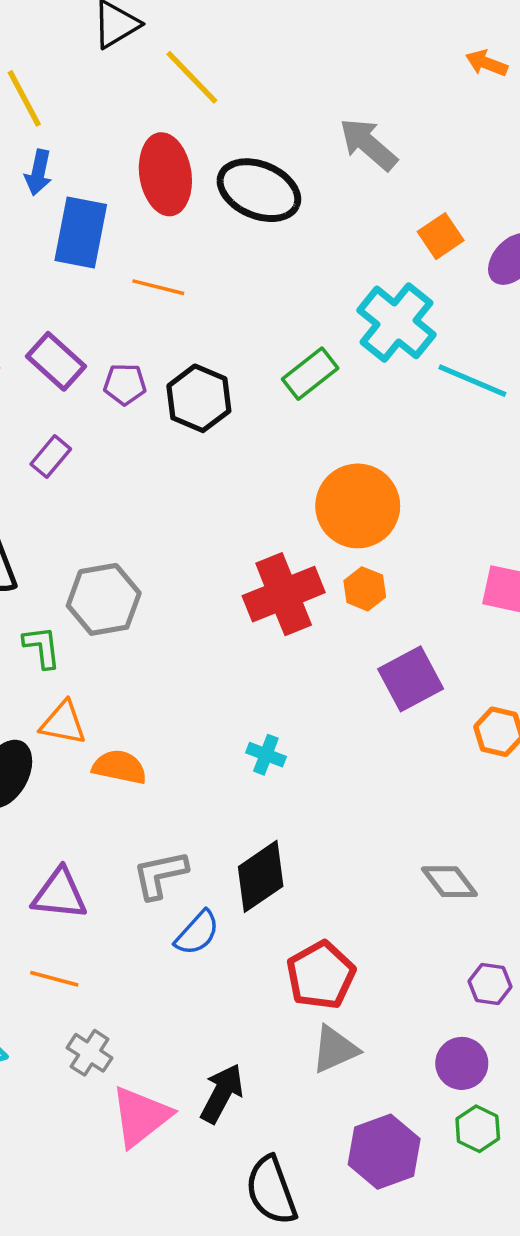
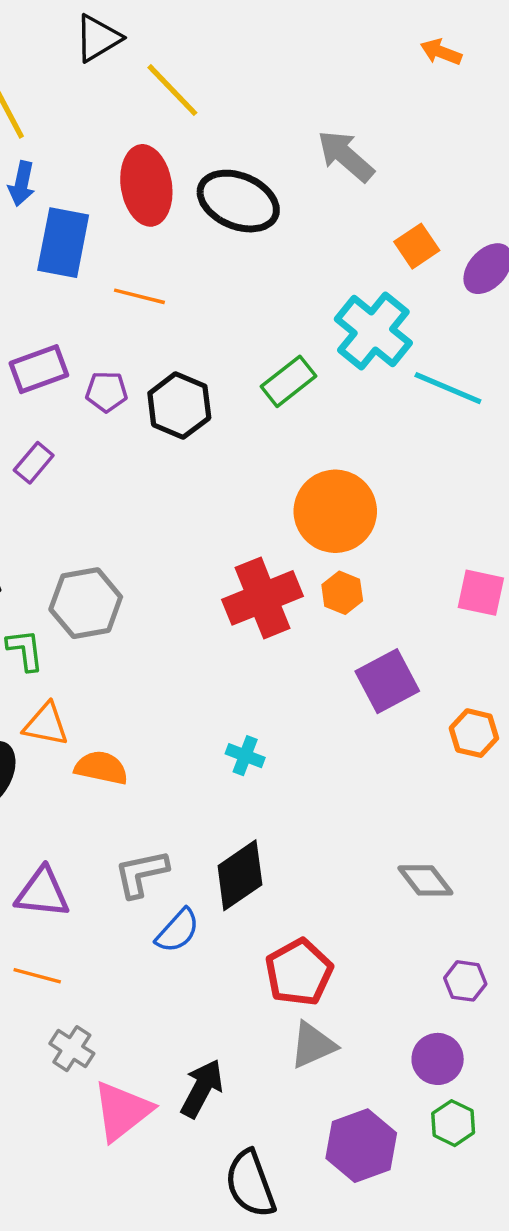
orange arrow: (486, 63) -> (441, 52), moved
purple rectangle: (56, 361) -> (39, 369), turned -62

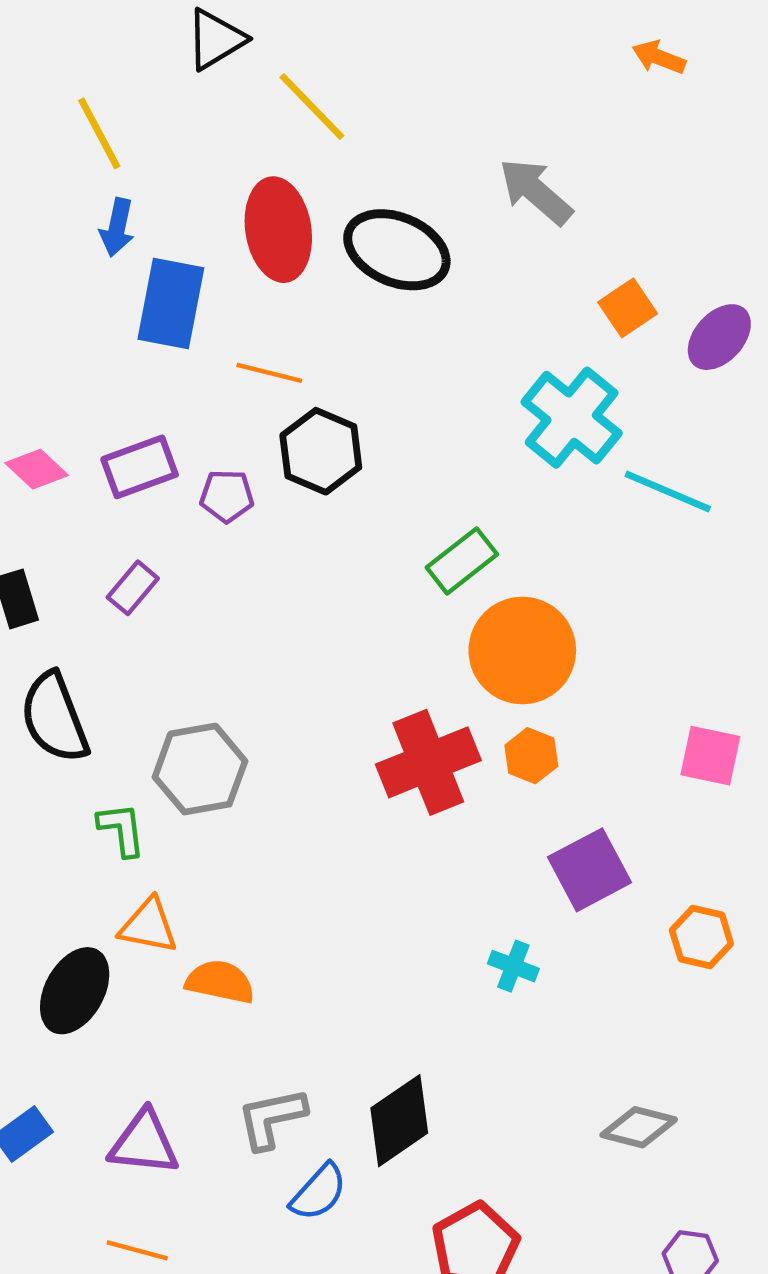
green rectangle: (288, 381) -> (462, 561), moved
black hexagon: (179, 406) -> (321, 451), moved
cyan cross: (245, 756) -> (513, 966), moved
gray diamond: (425, 880) -> (639, 1127), turned -38

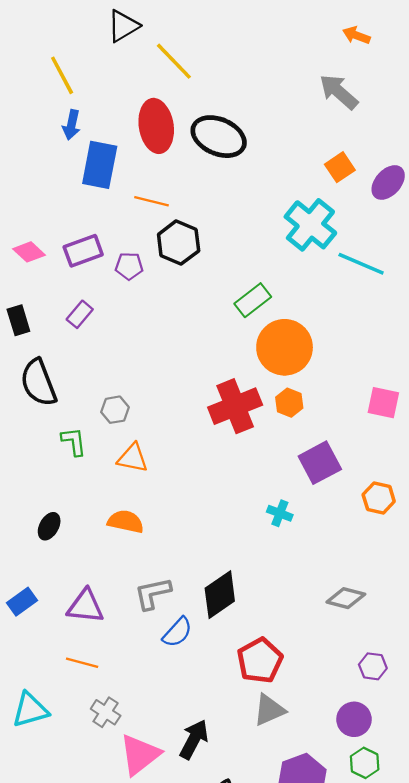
gray arrow: (536, 192) -> (339, 92), moved
gray hexagon: (200, 769) -> (115, 410), size x0.6
orange triangle: (148, 926) -> (133, 458), moved
black ellipse: (75, 991) -> (49, 526), size x0.6

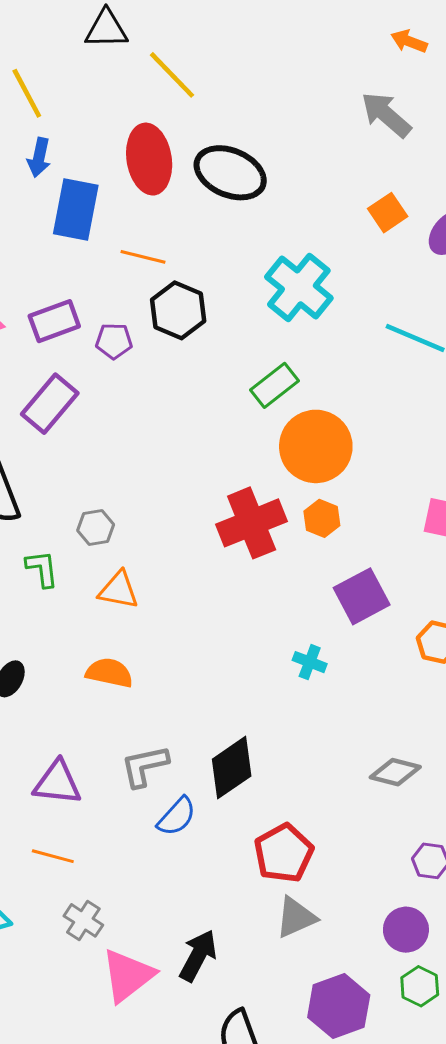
black triangle: (123, 26) -> (106, 29), turned 30
cyan cross: (310, 225) -> (299, 287), moved
purple rectangle: (80, 314) -> (50, 404), size x1.6

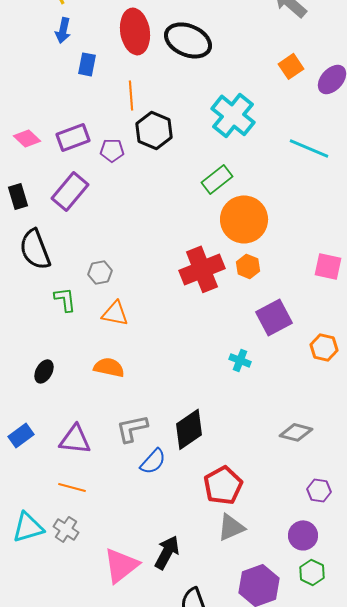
blue rectangle: (76, 209) -> (87, 64), size x0.6
orange line: (143, 257) -> (131, 95), turned 72
gray cross: (83, 920) -> (66, 529), moved

